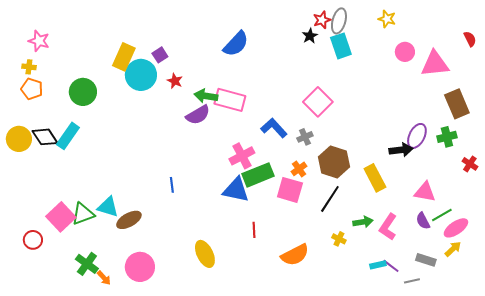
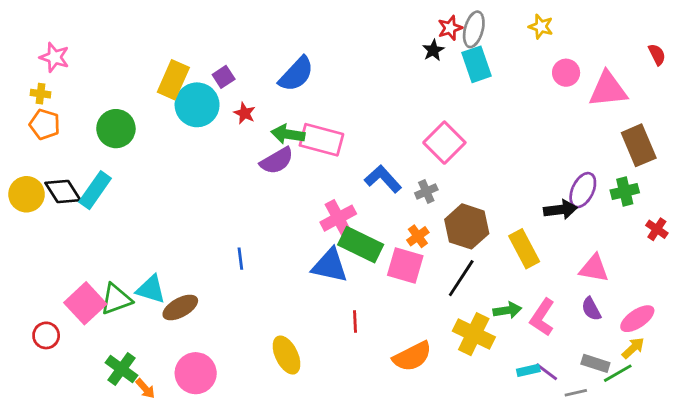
blue semicircle: (236, 44) -> (296, 74), moved
green rectangle: (258, 175) -> (361, 245), turned 48
green line: (442, 215) -> (618, 373), moved
yellow cross: (339, 239) -> (474, 334), size x2.0

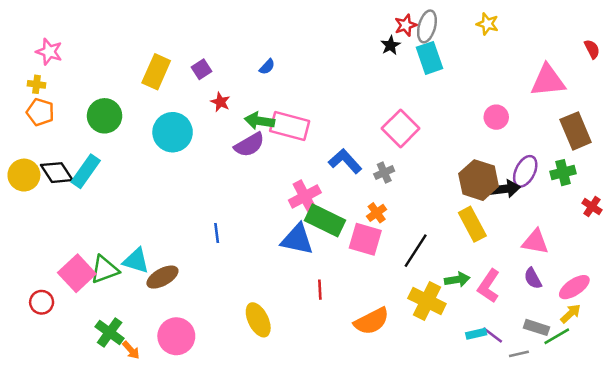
pink circle: (566, 73) -> (496, 117), moved
blue semicircle: (296, 74) -> (267, 67), size x0.5
cyan circle: (197, 105) -> (173, 132), moved
brown hexagon: (467, 226) -> (479, 180), moved

